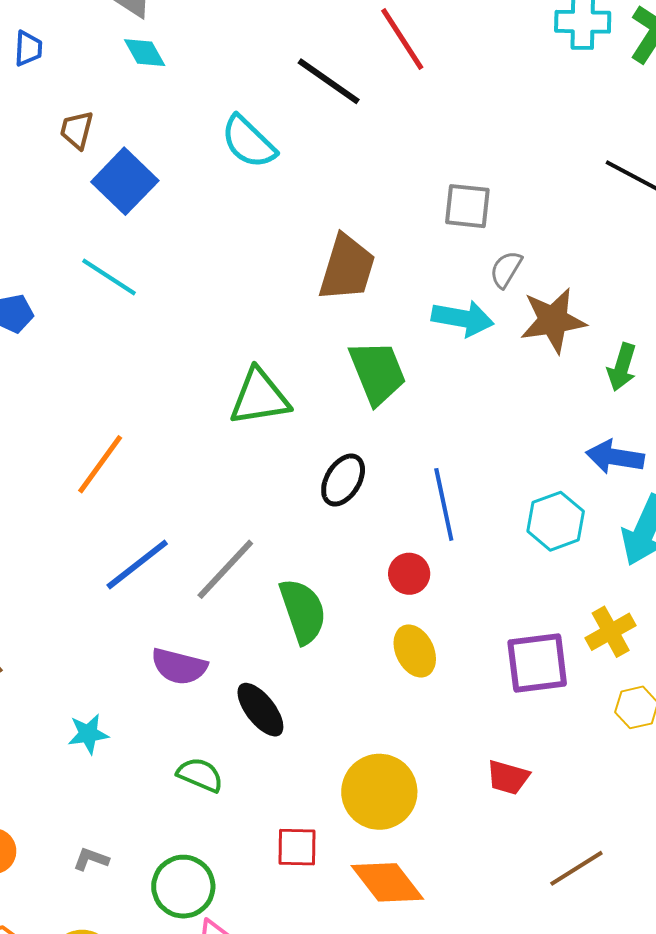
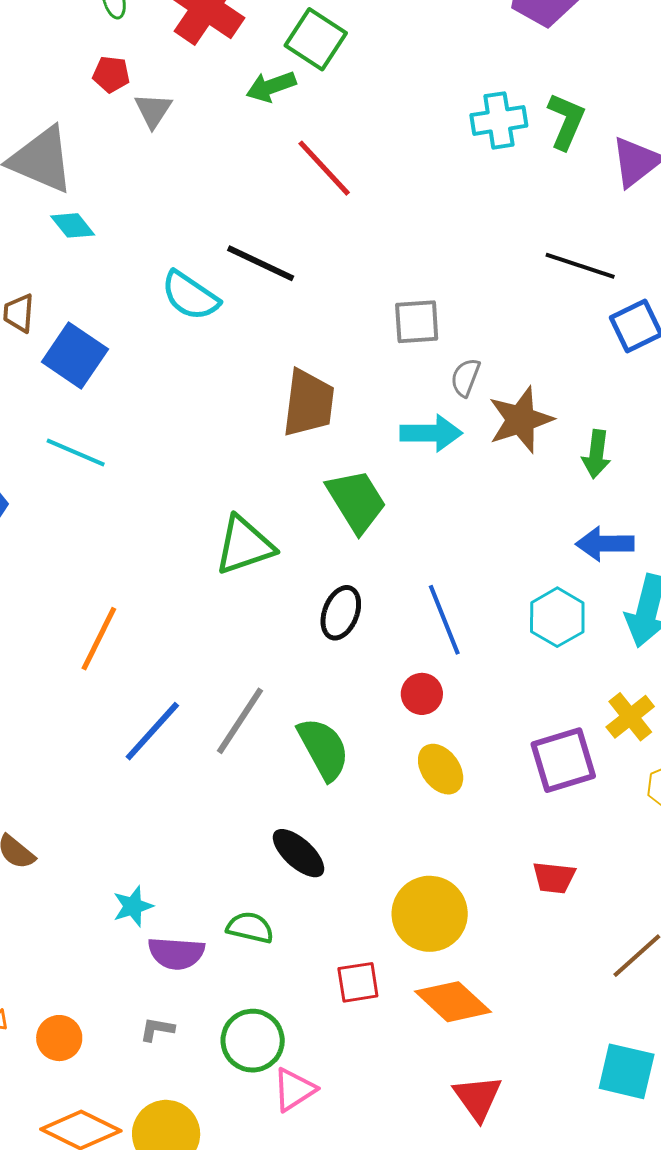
black line: (329, 81) -> (261, 263), moved
purple semicircle: (179, 666) -> (176, 953), moved

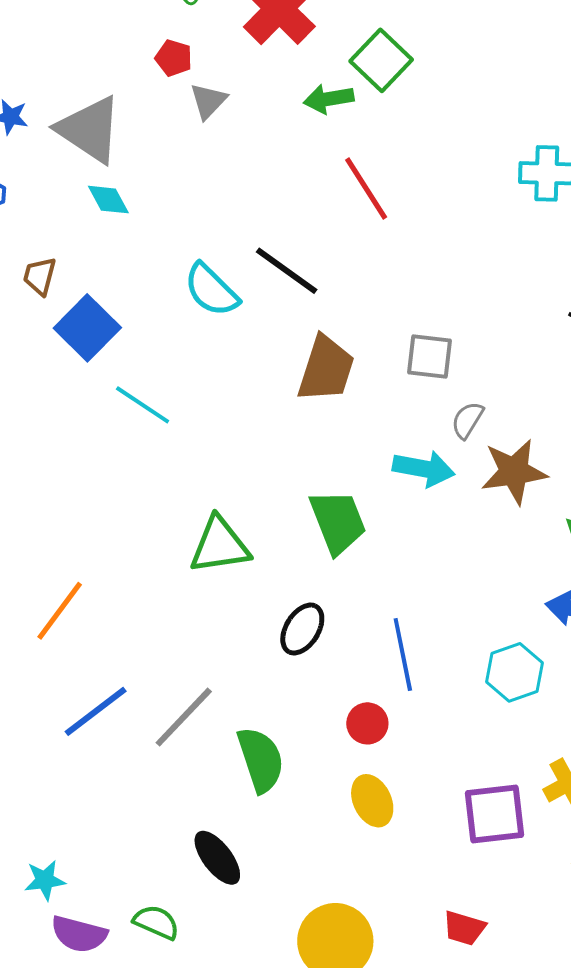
brown trapezoid: (309, 403) -> (326, 369), moved
cyan line: (76, 453) -> (143, 405), moved

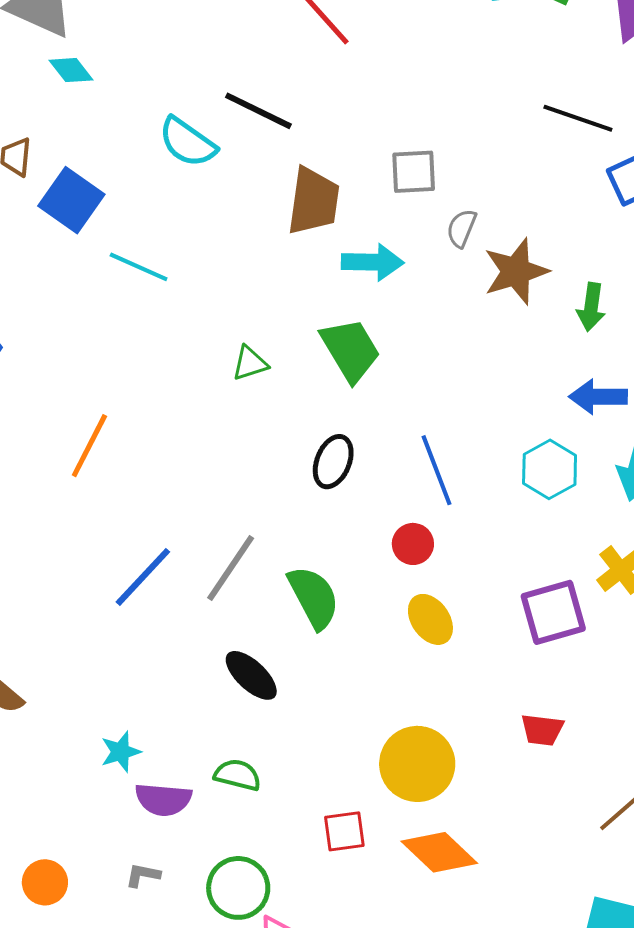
cyan arrow: (424, 469) -> (373, 262), moved
green triangle: (220, 545) -> (250, 363), moved, size x0.6
orange line: (60, 611) -> (89, 446), moved
black ellipse: (217, 858) -> (251, 675), moved

